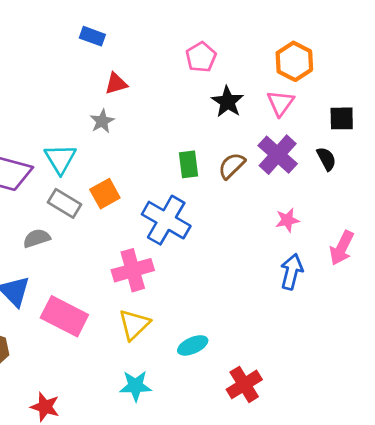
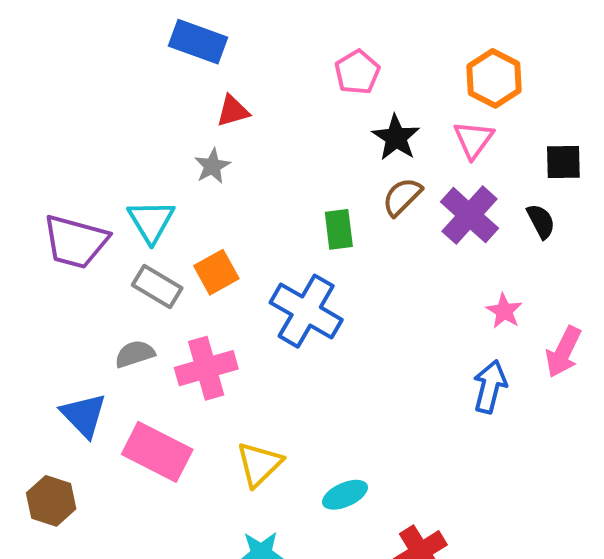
blue rectangle: (92, 36) -> (198, 42), size x1.5
brown semicircle: (232, 166) -> (402, 197), moved
pink star: (287, 220) -> (504, 311), moved, turned -30
gray semicircle: (37, 238) -> (135, 354), moved
pink cross: (133, 270) -> (206, 368), moved

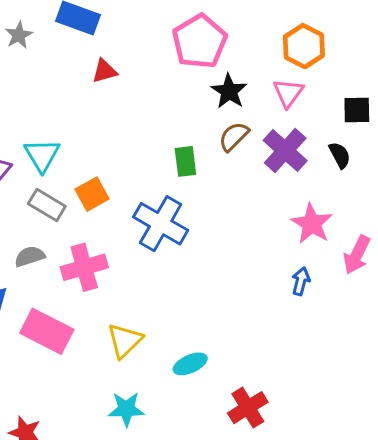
pink pentagon: (357, 72) -> (199, 41), size x1.6
gray star: (212, 166) -> (19, 35), moved
pink star: (504, 311) -> (312, 224), size x1.5
blue arrow: (490, 387) -> (301, 281), size x0.7

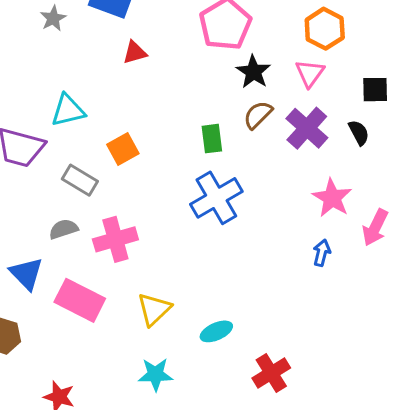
cyan triangle: (42, 155) -> (68, 110), moved, turned 48
orange square: (92, 194) -> (123, 149), moved
blue cross: (161, 224) -> (216, 198), moved, turned 30

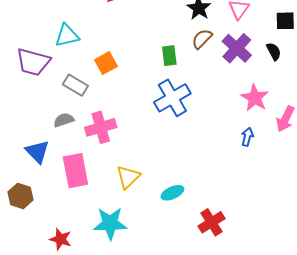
pink rectangle: (80, 300) -> (75, 171), turned 52
cyan star: (156, 374) -> (110, 223), moved, size x1.4

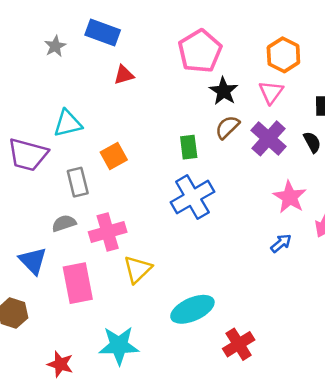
gray rectangle: (75, 85) -> (78, 182), turned 45
blue arrow: (247, 137) -> (281, 243), turned 36
yellow triangle: (128, 177) -> (138, 269), moved
cyan ellipse: (172, 193) -> (192, 309), size x1.6

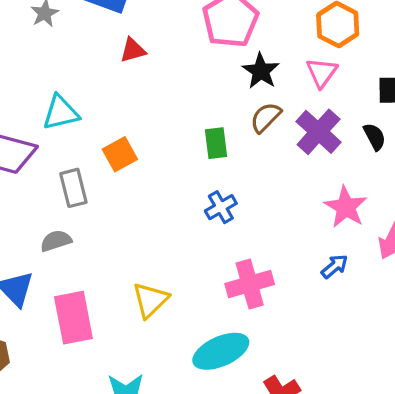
blue cross: (192, 197) -> (221, 207), size x0.6
pink cross: (108, 232) -> (250, 284), moved

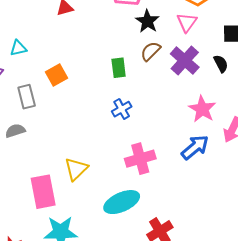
cyan triangle: (61, 113) -> (18, 48), size x0.7
blue arrow: (335, 266) -> (195, 147), size x1.6
pink rectangle: (73, 318) -> (43, 192), moved

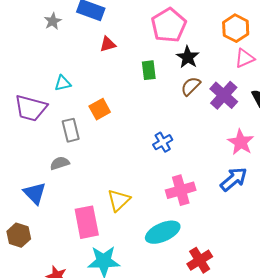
pink triangle: (187, 22) -> (245, 58), moved, turned 30
green rectangle: (119, 68) -> (149, 70), moved

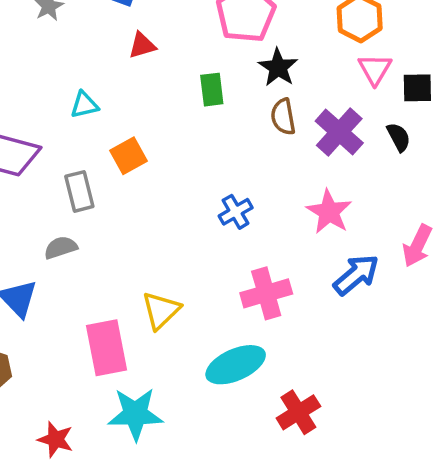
pink triangle: (245, 58) -> (375, 69), turned -35
cyan triangle: (63, 83) -> (84, 105), moved
brown semicircle: (191, 86) -> (283, 117), turned -55
pink star: (241, 142) -> (329, 212), moved

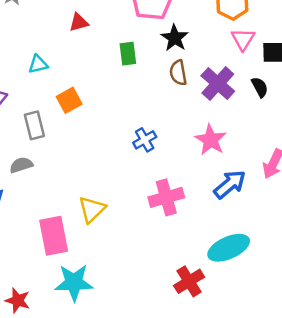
cyan ellipse: (236, 365) -> (229, 248), moved

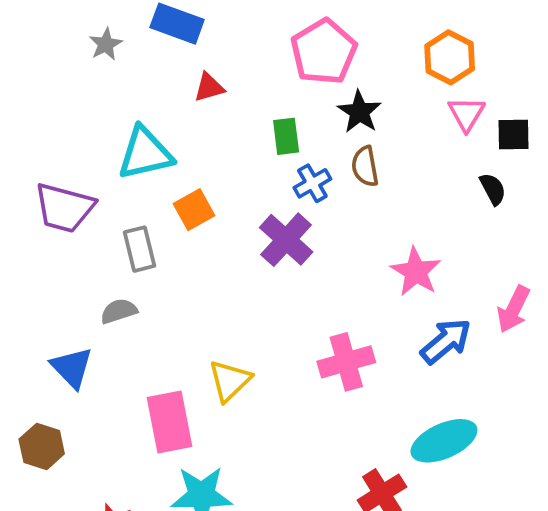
cyan triangle: (38, 64) -> (145, 153), size x1.8
purple cross: (218, 84) -> (286, 240), moved
blue cross: (145, 140) -> (312, 183), moved

